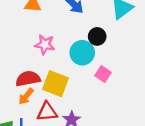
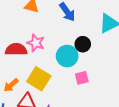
pink square: (103, 74) -> (82, 78), turned 32
red semicircle: (28, 79) -> (16, 49), moved

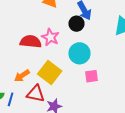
black circle: (83, 44) -> (76, 24), moved

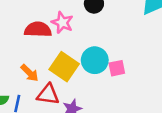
cyan circle: (79, 53) -> (95, 60), moved
orange arrow: (22, 76) -> (30, 73), turned -98

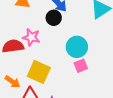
cyan circle: (95, 60) -> (77, 47), moved

